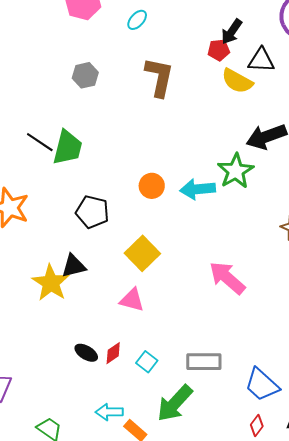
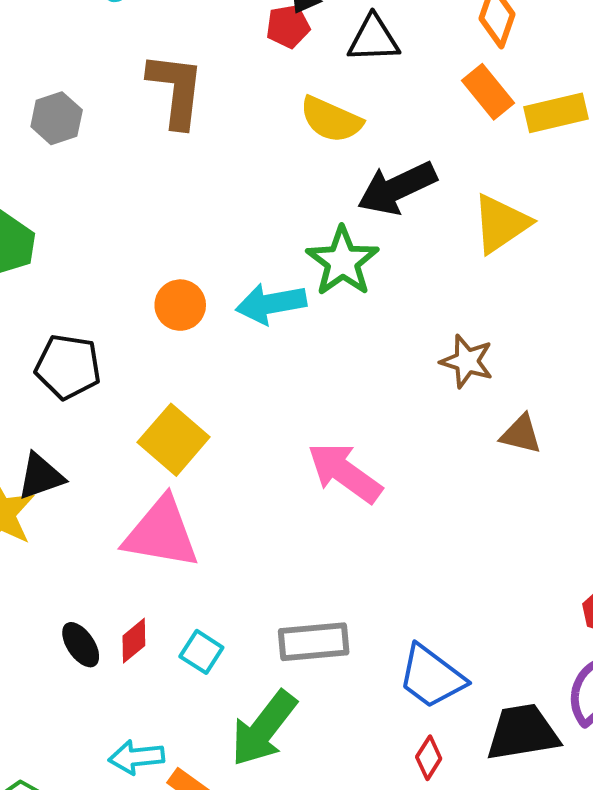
gray hexagon: (85, 75) -> (57, 118), moved
yellow semicircle: (237, 81) -> (331, 120), moved
pink triangle: (132, 300) -> (161, 533), size x1.6
black ellipse: (86, 353) -> (81, 645), turned 30

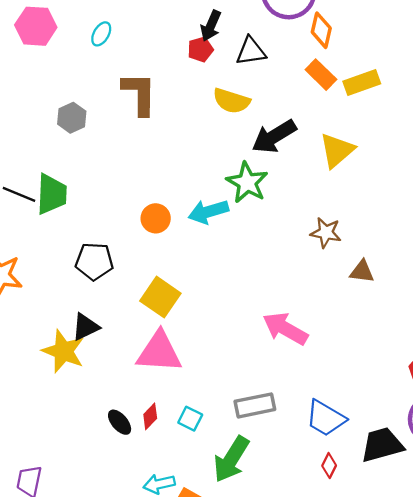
pink arrow: (345, 473) -> (285, 329), moved

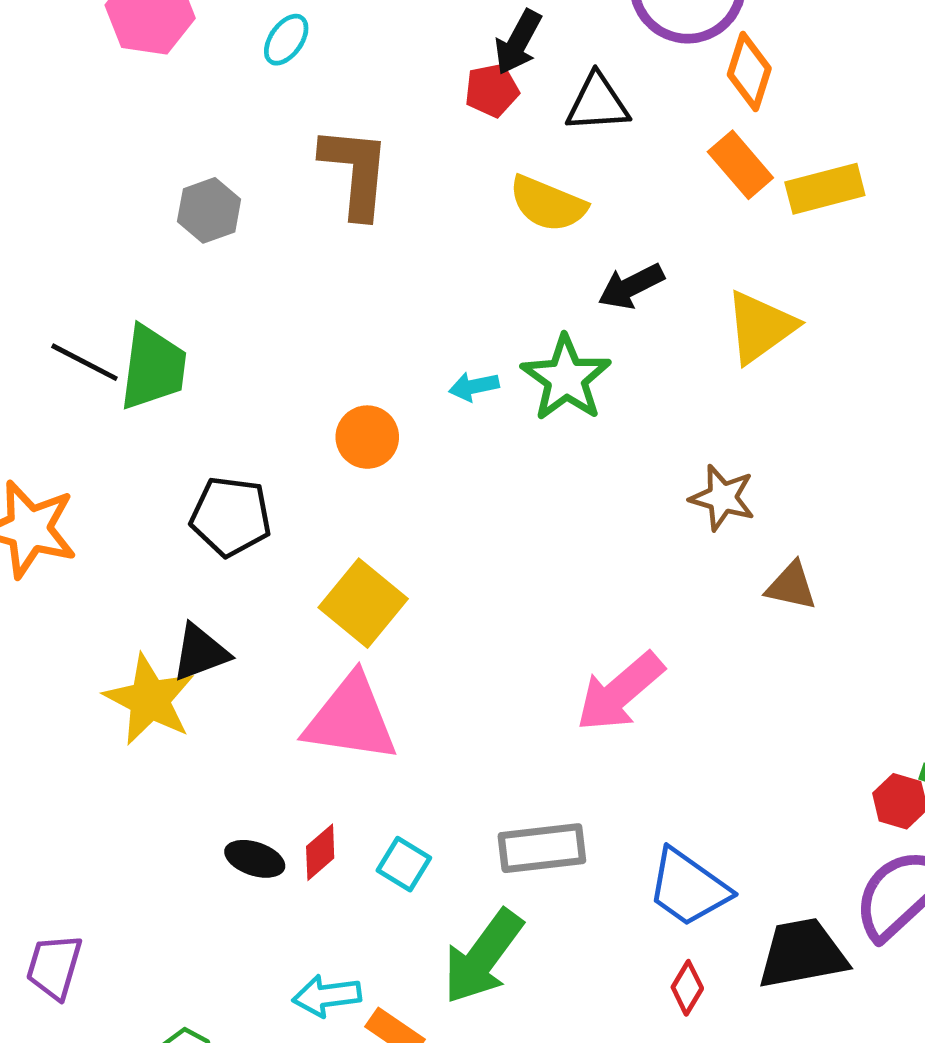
black arrow: (274, 136) -> (631, 286), size x0.7
cyan arrow: (208, 212) -> (474, 386), moved, size x0.6
pink arrow: (285, 329) -> (620, 692), turned -75
black ellipse: (120, 422) -> (255, 859), turned -36

